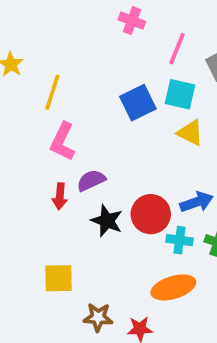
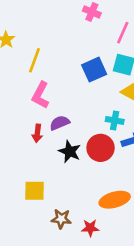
cyan cross: (180, 240) -> (115, 120), moved

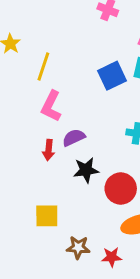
red circle: (101, 148) -> (121, 189), moved
black star: (70, 151) -> (86, 170), turned -30

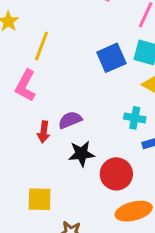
pink L-shape: (51, 106) -> (25, 86), moved

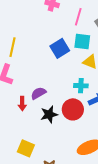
red circle: (116, 174) -> (73, 109), moved
yellow square: (40, 199) -> (26, 148), turned 30

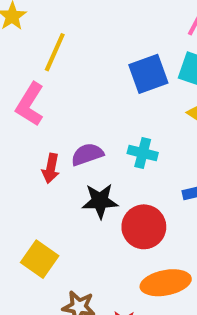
cyan cross: (81, 86) -> (143, 153), moved
red circle: (73, 109) -> (144, 227), moved

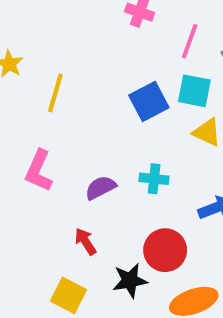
pink L-shape: (30, 104) -> (39, 171), moved
red arrow: (51, 168) -> (86, 241), moved, turned 144
black star: (100, 201) -> (130, 281), moved

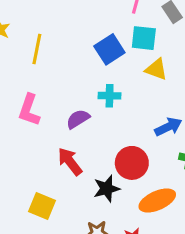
cyan cross: (154, 179) -> (110, 96), moved
red arrow: (86, 241) -> (70, 161), size x1.4
yellow square: (68, 295) -> (42, 206), moved

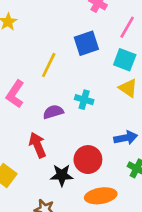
yellow line: (37, 49) -> (49, 65), moved
blue square: (109, 49) -> (86, 43), moved

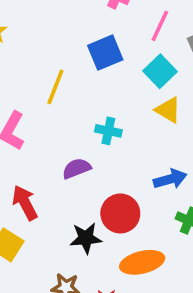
cyan square: (125, 60) -> (160, 71), turned 30
purple semicircle: (53, 112) -> (77, 168), moved
red arrow: (37, 145) -> (25, 203), moved

